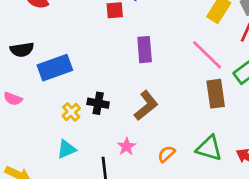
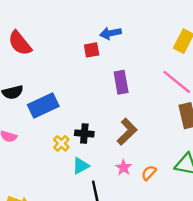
pink star: (127, 146) -> (124, 168), moved
cyan triangle: (66, 149) -> (81, 166), moved

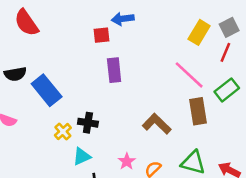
purple rectangle: (121, 82) -> (114, 70), moved
blue rectangle: (43, 106) -> (47, 90), turned 72
brown L-shape: (127, 132) -> (157, 124), moved, turned -96

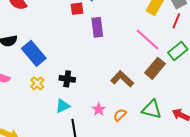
purple rectangle: (114, 70) -> (97, 27), moved
brown rectangle: (198, 111) -> (155, 68), turned 50
yellow cross: (63, 131) -> (37, 83), moved

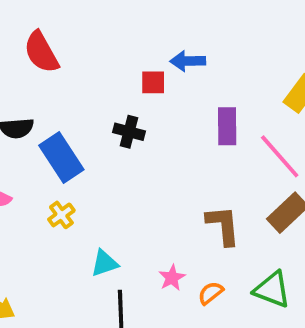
purple rectangle: (97, 27) -> (227, 126), moved
black cross: (67, 79) -> (129, 132), moved
brown L-shape: (122, 79) -> (223, 225), turned 35

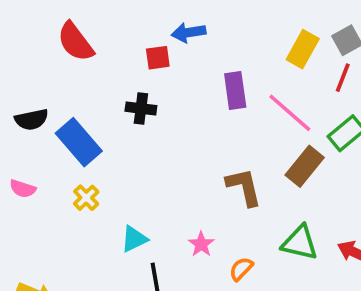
red semicircle: (41, 52) -> (75, 42), moved
orange semicircle: (211, 293) -> (241, 269), moved

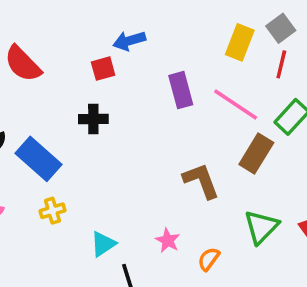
yellow cross: (86, 198) -> (52, 211), turned 35
green triangle: (300, 243) -> (261, 227), turned -51

